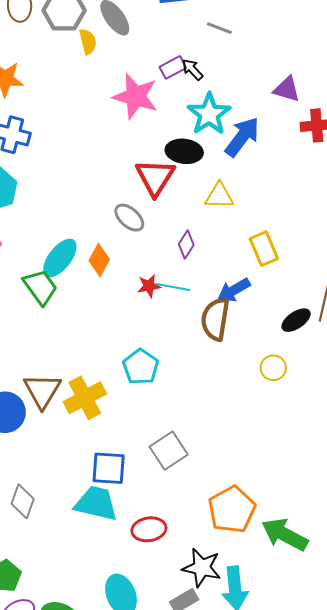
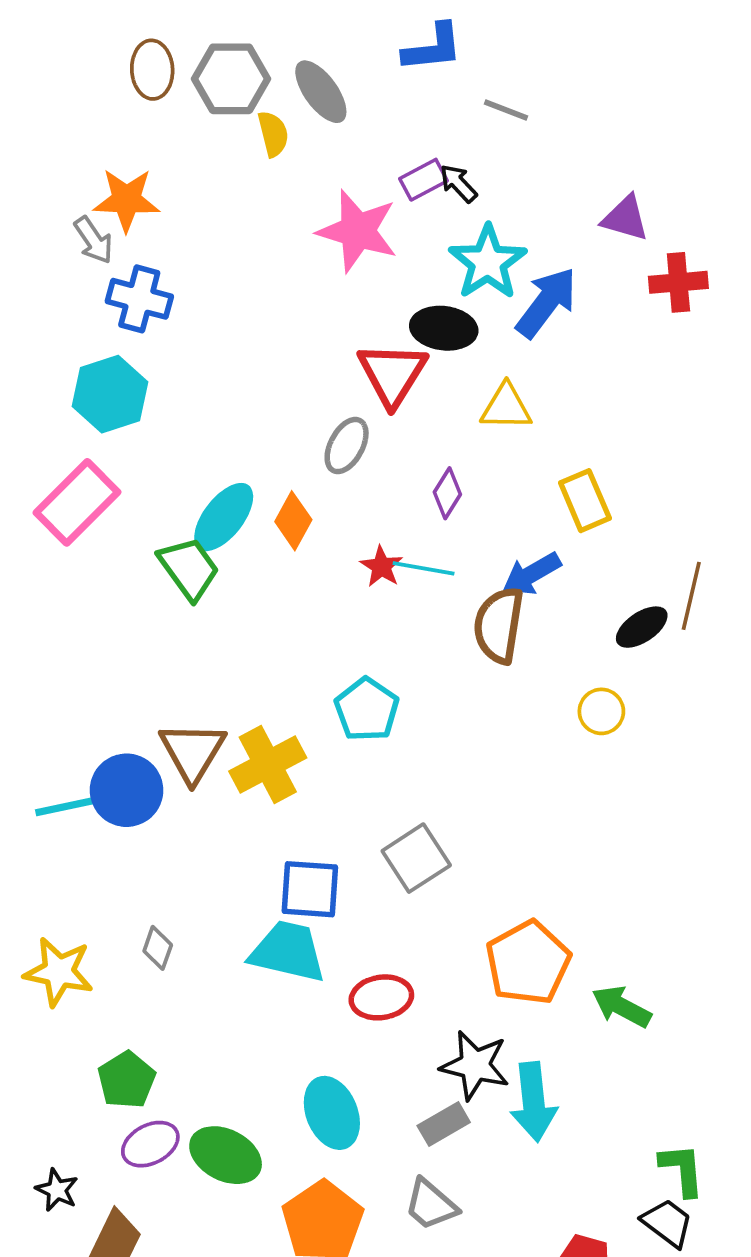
gray ellipse: (129, 218) -> (347, 446), turned 76
red star: (149, 286) -> (381, 567), turned -30
gray diamond: (23, 501) -> (158, 948), size x0.7
green arrow: (285, 534) -> (622, 1007), size x0.7

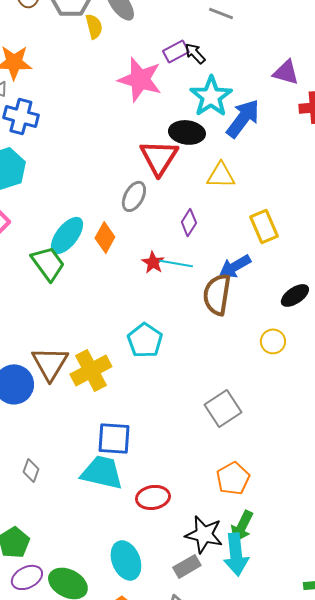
gray square: (416, 858) -> (223, 408), moved
orange pentagon: (528, 963) -> (233, 478), size x0.7
green arrow: (622, 1007) -> (242, 526), moved, turned -92

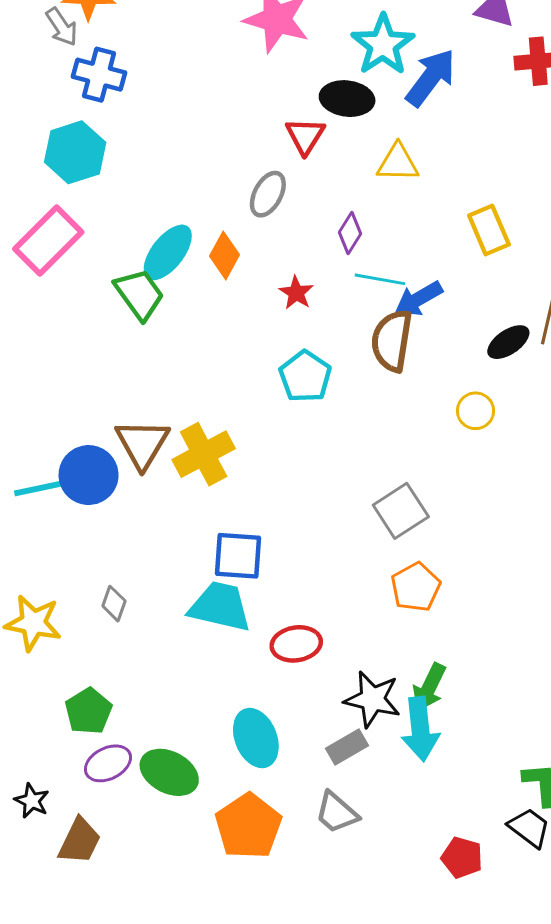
red triangle: (159, 157) -> (305, 136), size x0.7
yellow rectangle: (264, 226) -> (489, 230), moved
cyan line: (176, 263) -> (380, 279), moved
cyan pentagon: (145, 340) -> (305, 376), moved
orange pentagon: (233, 478) -> (416, 587), moved

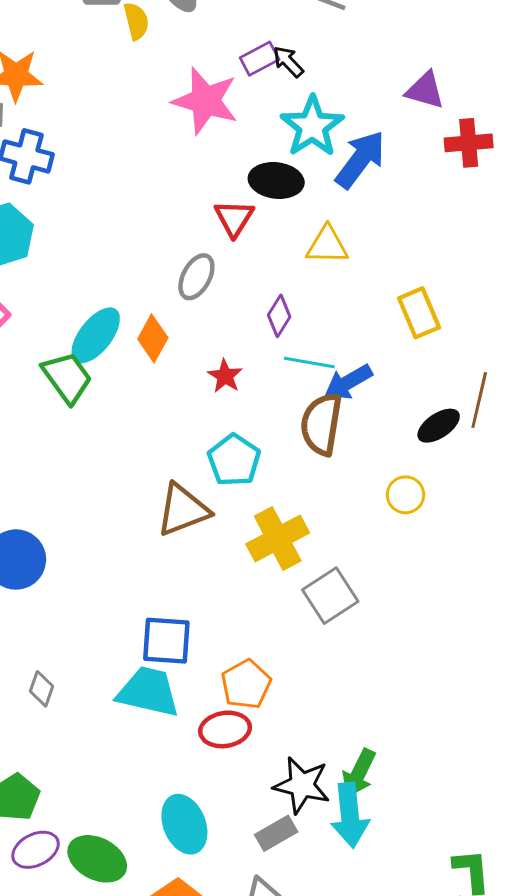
brown triangle: (142, 444) -> (183, 510), moved, turned 38
yellow cross: (204, 454) -> (278, 538), moved
orange pentagon: (416, 587) -> (246, 684), moved

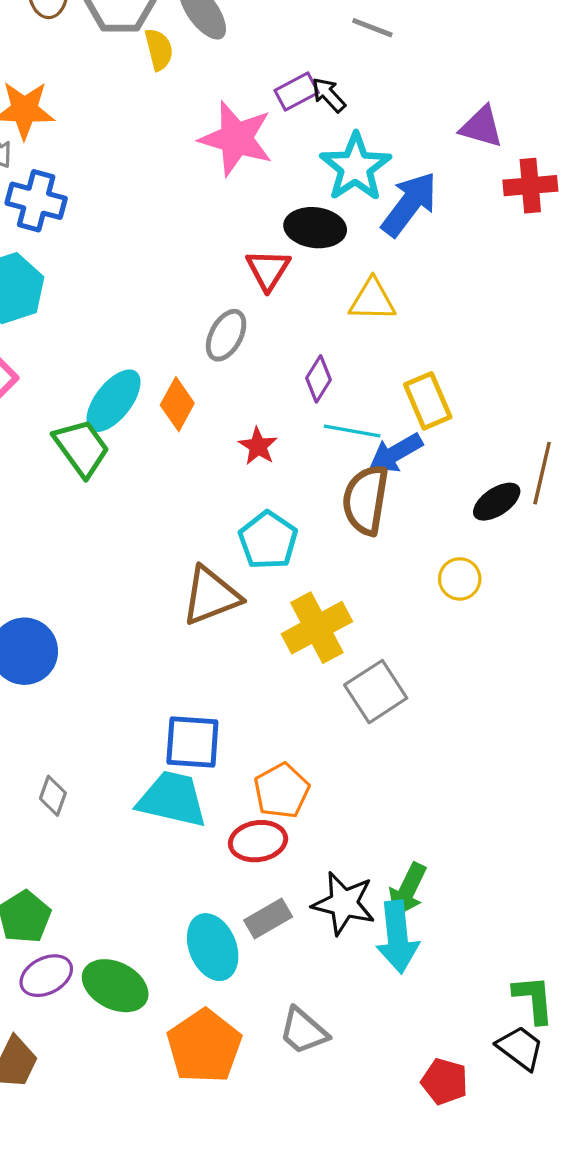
yellow rectangle: (419, 313) -> (428, 401), moved
gray rectangle: (276, 833) -> (268, 918), moved

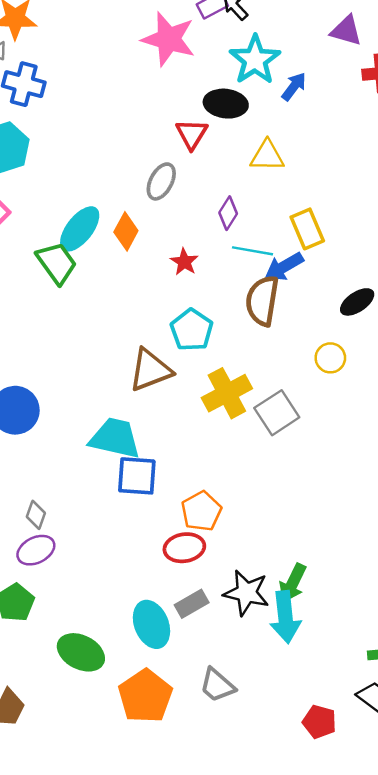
blue arrow: (409, 204) -> (294, 87), size x0.6
gray square: (376, 692) -> (277, 413), moved
cyan trapezoid: (172, 799) -> (115, 438), moved
purple ellipse: (46, 976) -> (36, 550), moved

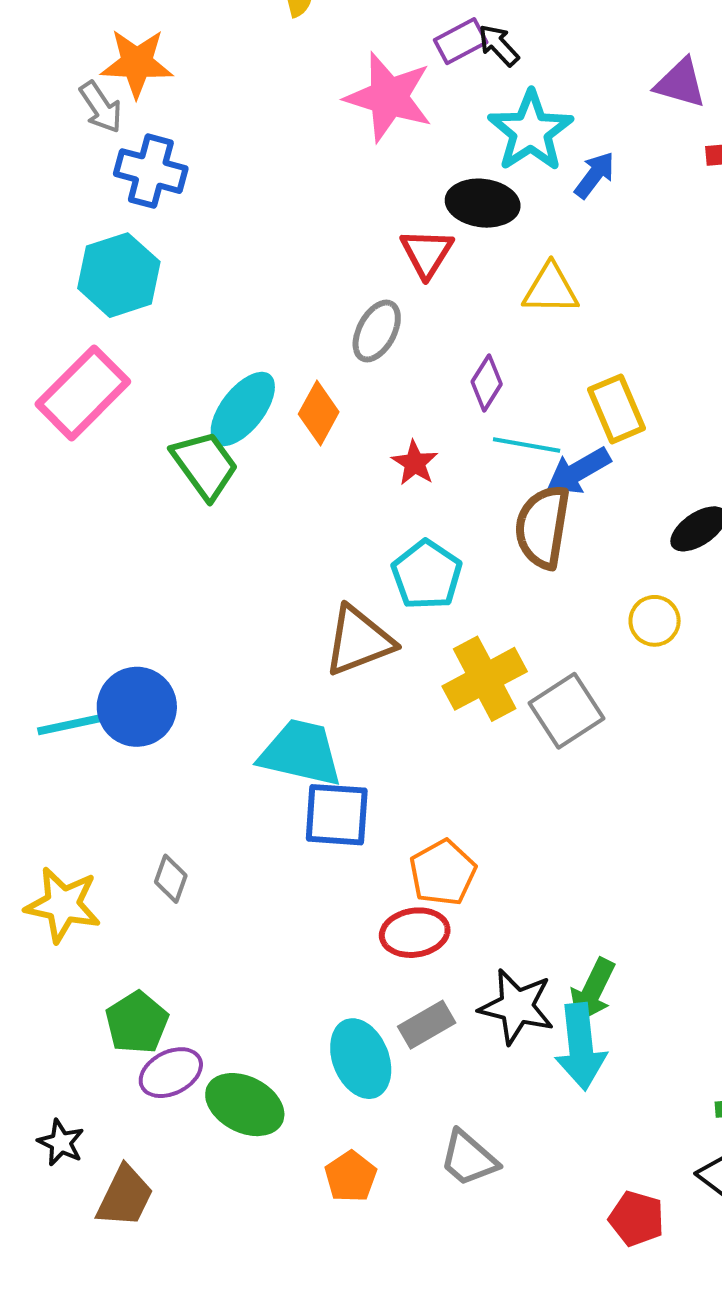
purple ellipse: (36, 550) -> (171, 1073), moved
orange pentagon: (145, 696) -> (351, 1177), size x0.6

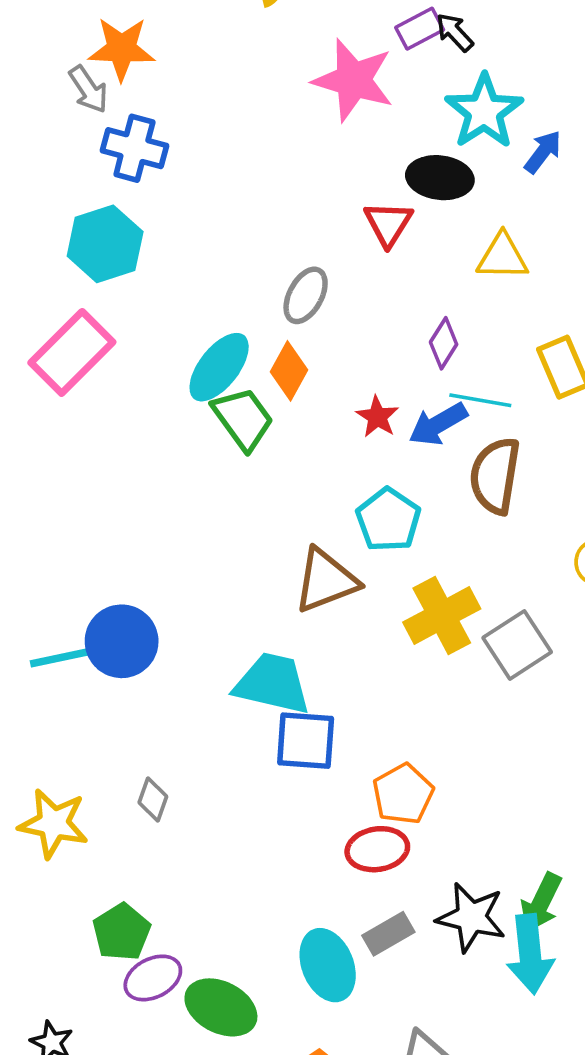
gray ellipse: (377, 331) -> (306, 295), moved
green trapezoid: (205, 465) -> (243, 419), moved
blue arrow: (579, 471) -> (438, 424), moved

